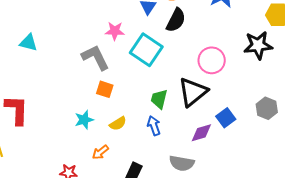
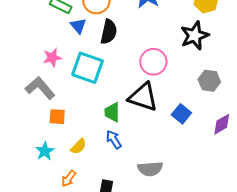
black triangle: (193, 92) -> (143, 97), turned -48
gray hexagon: (267, 108) -> (209, 81), moved
purple diamond: (201, 133) -> (222, 124), moved

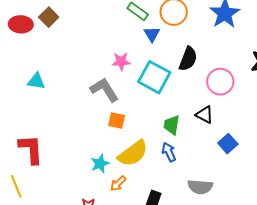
black semicircle: (109, 32) -> (188, 59), moved
black triangle: (143, 97) -> (205, 115), size x0.6
blue square: (181, 114) -> (228, 144), moved
yellow semicircle: (78, 146) -> (133, 153), size x1.8
cyan star: (45, 151) -> (100, 164), moved

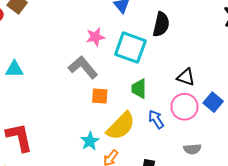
pink circle: (220, 82) -> (185, 107), moved
green trapezoid: (172, 125) -> (139, 89), moved
gray semicircle: (200, 187) -> (192, 149), size x0.7

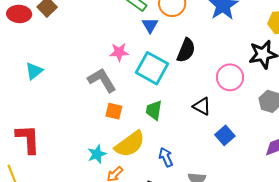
cyan triangle: (14, 69) -> (34, 71), turned -48
pink circle: (185, 107) -> (230, 77), moved
blue arrow: (156, 119) -> (166, 157), moved

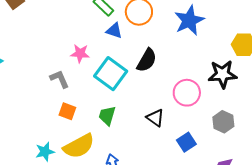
blue triangle: (150, 25) -> (114, 31), turned -48
gray L-shape: (102, 80) -> (60, 79), size x0.7
blue square: (225, 135) -> (186, 142), moved

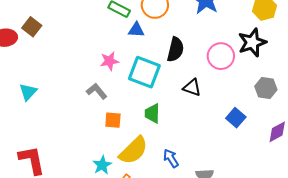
pink circle: (187, 93) -> (221, 56), moved
black triangle: (155, 118) -> (192, 88), moved

